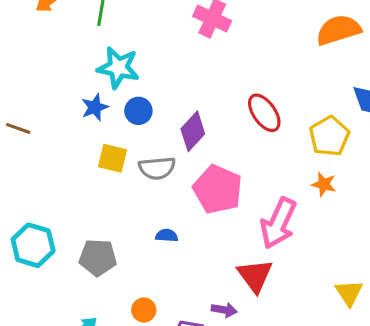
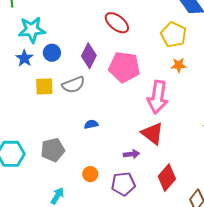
red ellipse: (264, 113) -> (117, 23), moved
pink pentagon: (218, 189) -> (124, 67), moved
purple arrow: (224, 310) -> (132, 154), moved

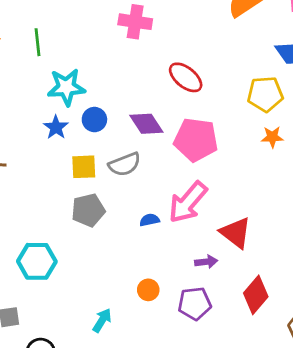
yellow pentagon: (174, 35) -> (265, 94), turned -30
purple diamond: (89, 56) -> (146, 124), turned -60
pink arrow: (158, 97) -> (188, 202), moved, turned 32
gray pentagon: (53, 150) -> (88, 210), moved

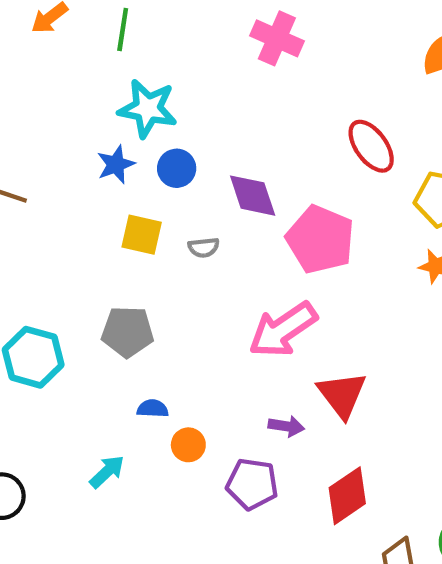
red ellipse: (186, 77) -> (371, 146), moved
gray semicircle: (125, 164) -> (204, 247), size x0.6
gray pentagon: (88, 210) -> (128, 332), moved
blue semicircle: (149, 220) -> (153, 408), moved

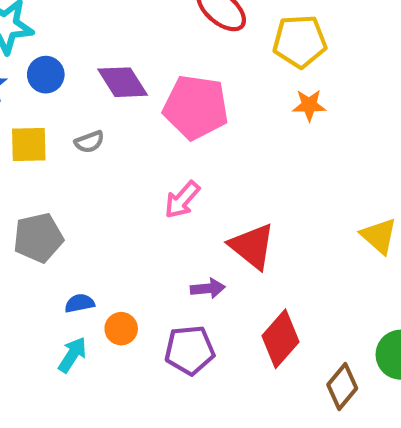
pink arrow: (283, 330) -> (182, 200), size x0.6
cyan arrow: (107, 472) -> (72, 355), moved

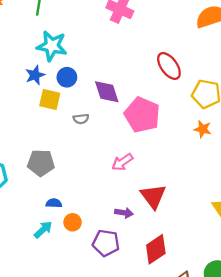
yellow square: (29, 144) -> (50, 100), moved

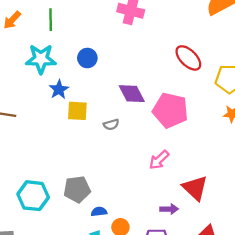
cyan star: (52, 46) -> (41, 59), moved
blue circle: (67, 77) -> (87, 58), moved
gray pentagon: (41, 163) -> (77, 189), moved

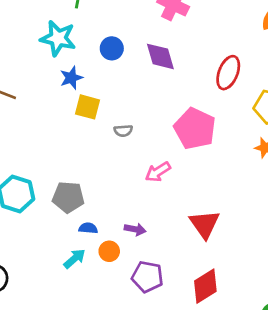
red ellipse: (188, 58) -> (228, 73), turned 56
purple diamond: (132, 94) -> (160, 56), moved
pink arrow: (159, 160) -> (158, 172), moved
purple arrow: (169, 209) -> (135, 229), moved

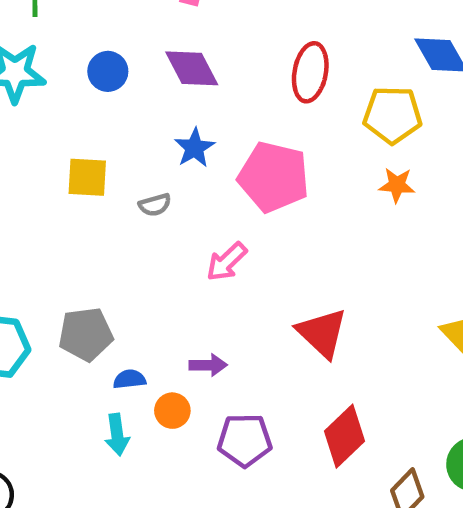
blue star: (71, 78) -> (194, 148), moved
cyan arrow: (75, 259) -> (117, 435), turned 135

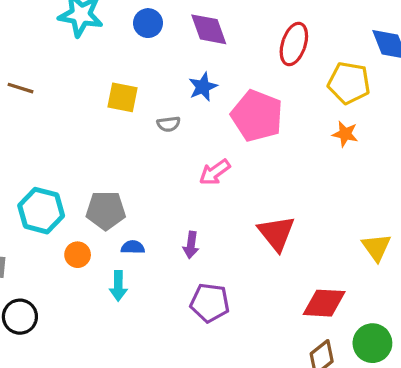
purple arrow: (208, 365) -> (191, 245), turned 90
orange circle: (172, 411) -> (78, 255), moved
red diamond: (344, 436) -> (324, 303), moved, turned 39

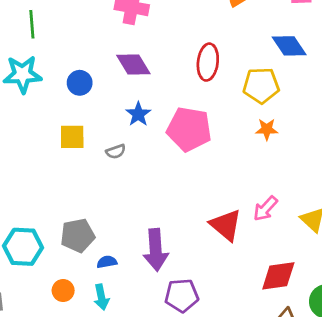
blue circle: (148, 23) -> (80, 83), moved
pink arrow: (215, 172) -> (265, 209), moved
purple arrow: (191, 245) -> (156, 250), size x1.8
orange circle: (78, 255) -> (63, 291), moved

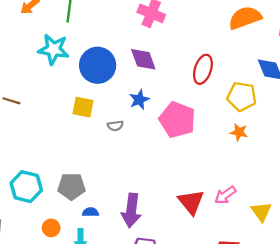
blue circle: (80, 83) -> (98, 65), size x1.8

